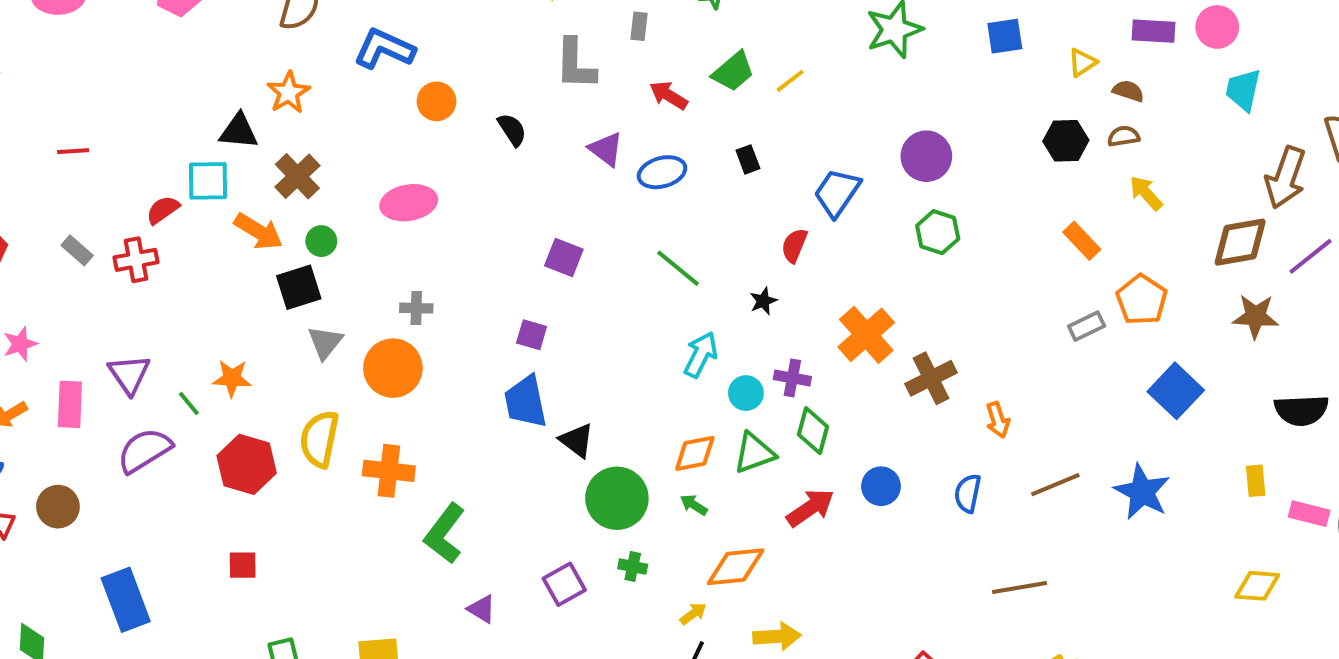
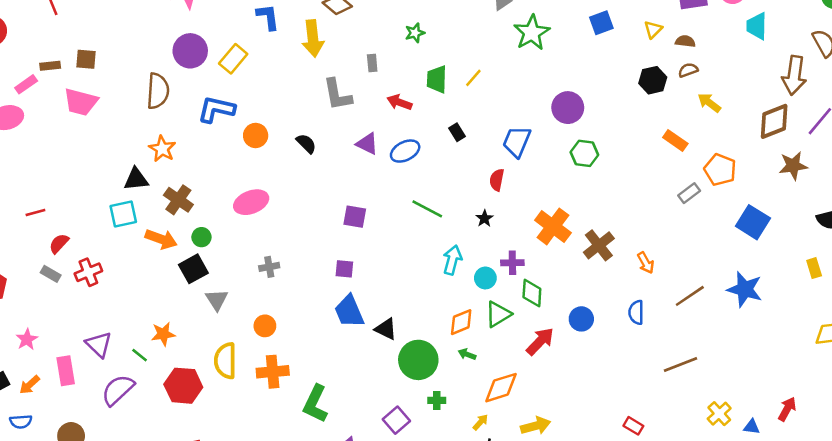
green trapezoid: (733, 71) -> (437, 79), turned 144
red semicircle: (163, 210) -> (59, 243), moved
orange circle: (393, 368) -> (265, 326), moved, size x0.6

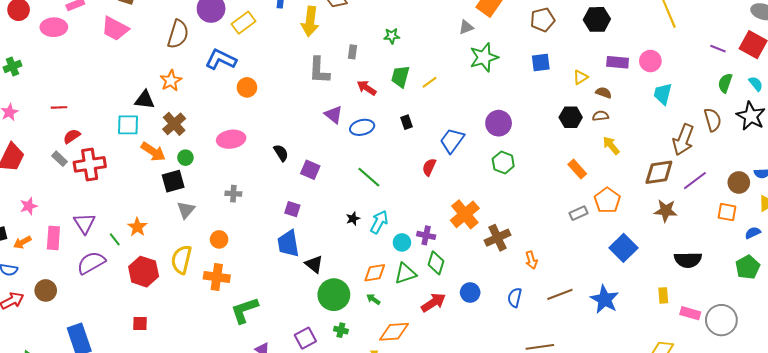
black semicircle: (306, 144) -> (281, 153), moved
black star: (484, 218) -> (353, 219), moved
red cross: (88, 272) -> (90, 164), size x1.4
orange star: (163, 334) -> (137, 227), turned 30
green L-shape: (315, 404) -> (244, 310), turned 32

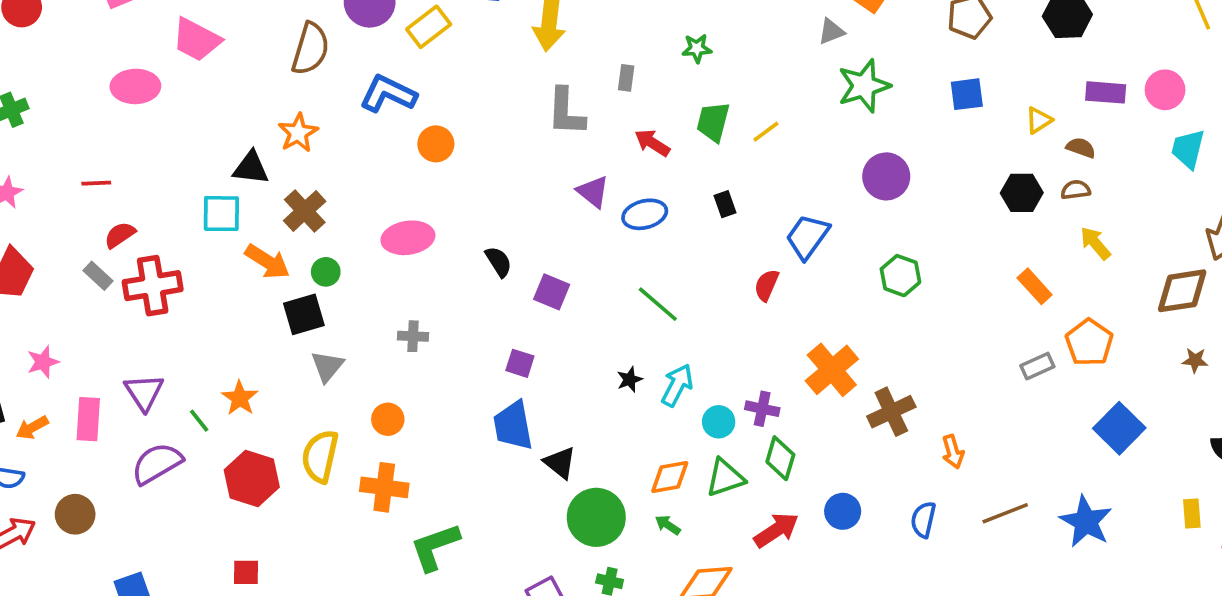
pink ellipse: (54, 27) -> (135, 86), moved
purple circle: (499, 123) -> (886, 176), moved
brown star: (666, 211) -> (1195, 360), size x0.6

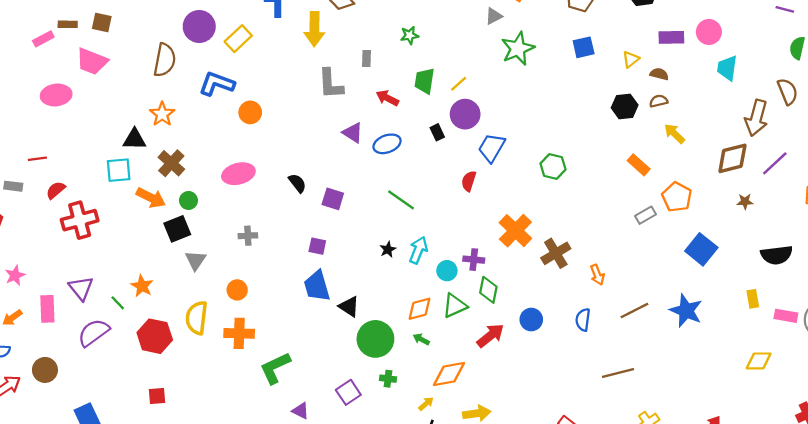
purple circle: (886, 176) -> (465, 114), moved
gray rectangle: (98, 276) -> (13, 186), moved, turned -30

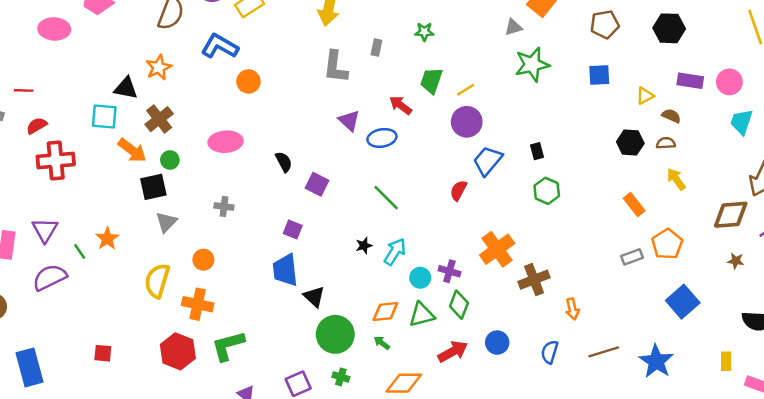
red arrow: (387, 98) -> (401, 105), moved
black rectangle: (437, 132) -> (537, 151), moved
red hexagon: (155, 336) -> (178, 351), moved

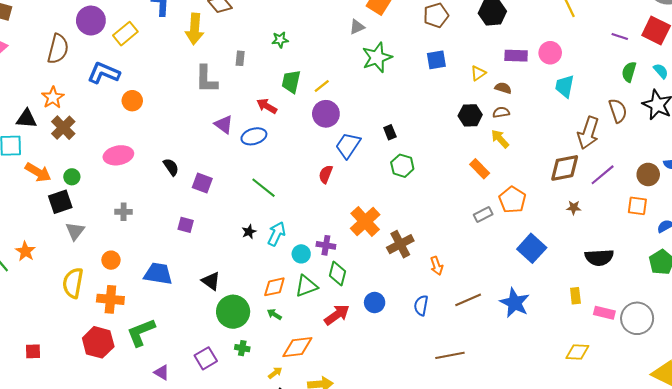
brown cross: (159, 119) -> (63, 128), moved
yellow arrow: (676, 179) -> (500, 139), moved
blue trapezoid: (285, 270) -> (158, 274), moved, turned 112

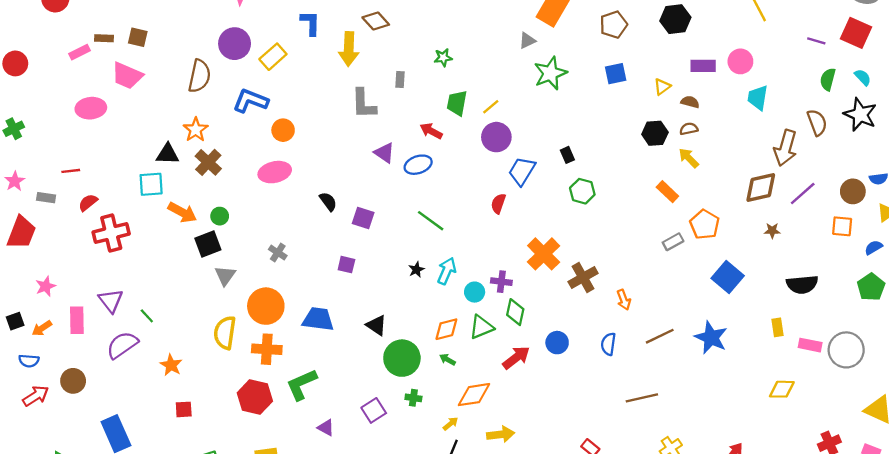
pink ellipse: (118, 155) -> (275, 172), moved
gray cross: (124, 212) -> (278, 253), turned 35
orange star: (25, 251) -> (171, 365), moved
orange circle: (111, 260) -> (266, 306), size x1.8

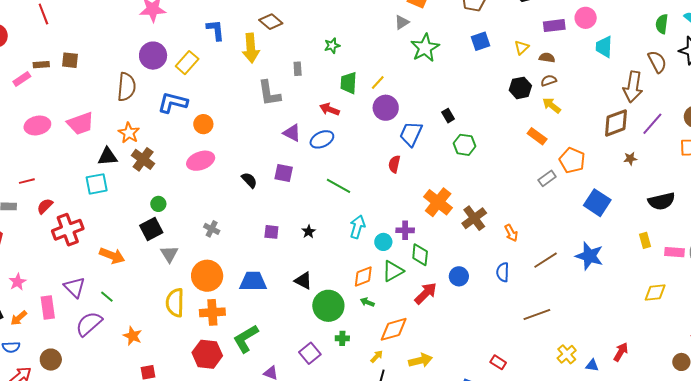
pink trapezoid: (127, 76) -> (80, 123), moved, turned -36
orange arrow: (182, 212) -> (112, 256), moved
purple square: (363, 218) -> (284, 173), moved
black star: (416, 270) -> (309, 232), moved

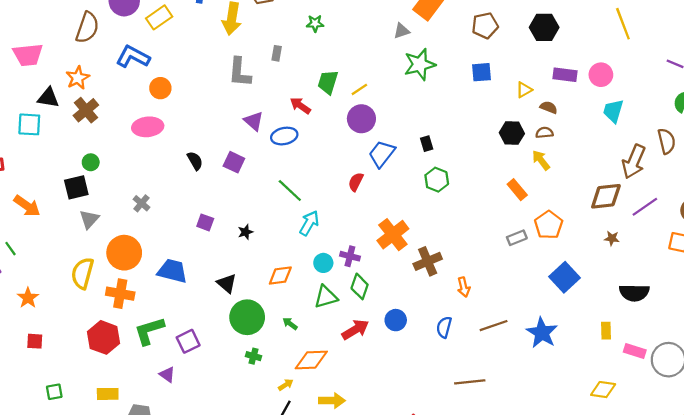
green star: (332, 46) -> (315, 23), moved
cyan arrow: (357, 227) -> (309, 223), moved
orange diamond: (363, 277) -> (280, 275), moved
purple square: (310, 353) -> (188, 341), moved

